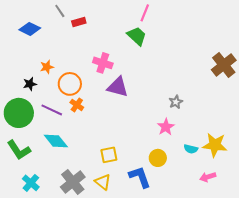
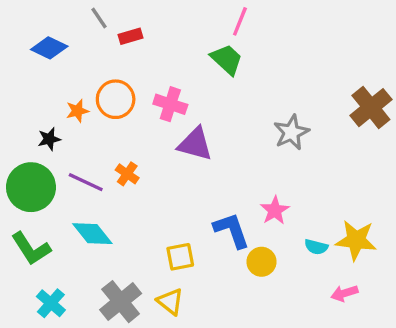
orange circle: (70, 84) -> (116, 99), moved
gray star: (176, 102) -> (291, 132), moved, size x1.5
blue L-shape: (140, 177) -> (232, 230), moved

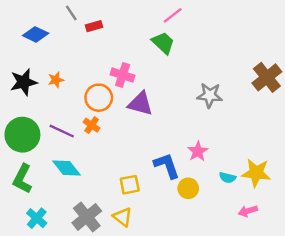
pink line: (240, 21) -> (173, 15), turned 30
orange circle: (116, 99) -> (99, 98), moved
gray star: (291, 132) -> (210, 95), turned 30
black star: (49, 139) -> (24, 82), moved, size x1.6
green L-shape: (31, 248) -> (22, 179), turned 60

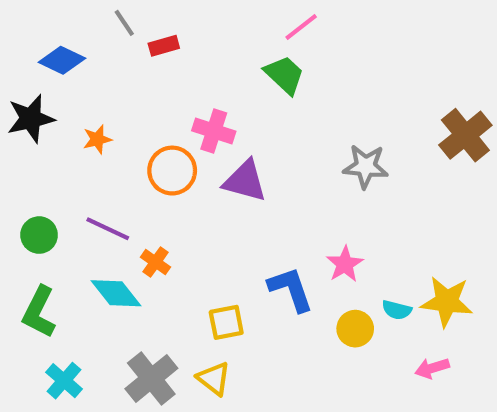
black star: (24, 82) -> (31, 119), moved
orange cross: (92, 125) -> (156, 262), moved
green circle: (22, 135) -> (39, 235), size x0.6
yellow circle: (188, 188) -> (355, 329), moved

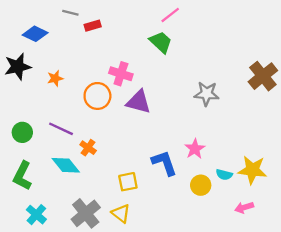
gray line: (124, 23) -> (70, 13), turned -42

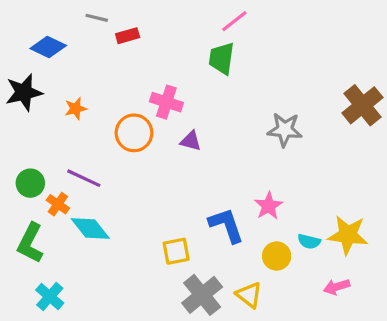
green trapezoid: (161, 42) -> (222, 58), turned -125
purple triangle: (138, 102) -> (191, 141), size x0.6
orange cross: (88, 148) -> (58, 204), moved
gray cross: (86, 213) -> (202, 295), moved
yellow triangle: (121, 213) -> (249, 295), moved

